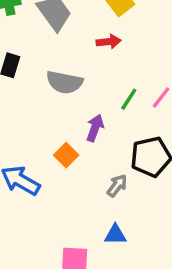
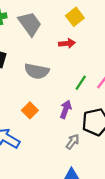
purple arrow: (95, 128) -> (66, 109), moved
orange square: (66, 155) -> (30, 110), moved

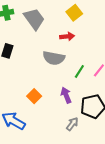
gray semicircle: (37, 71) -> (54, 58), moved
purple arrow: (66, 109) -> (66, 95), turned -42

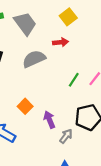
gray semicircle: (54, 58) -> (34, 59), moved, turned 145
purple arrow: (66, 95) -> (49, 120), moved

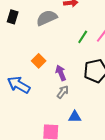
gray arrow: (66, 136) -> (63, 92), moved

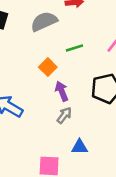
green line: (83, 37) -> (74, 48), moved, turned 40
orange square: (39, 61) -> (48, 67), moved

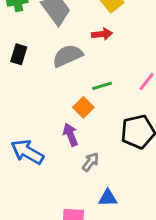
orange square: (48, 67) -> (83, 107), moved
purple arrow: (62, 91) -> (70, 135), moved

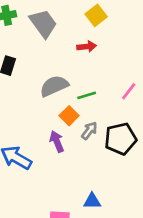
gray semicircle: (68, 56) -> (54, 86), moved
gray arrow: (91, 162) -> (89, 131), moved

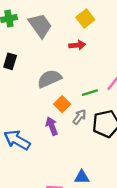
green line: (87, 95) -> (90, 93), moved

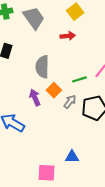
gray semicircle: (49, 79) -> (42, 67), turned -65
purple arrow: (52, 126) -> (35, 97), moved

